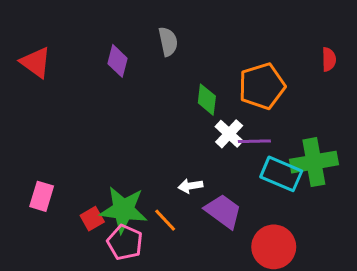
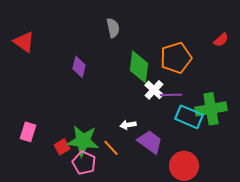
red semicircle: (329, 59) -> (221, 40), turned 49
purple diamond: (117, 61) -> (79, 67), moved
green diamond: (207, 100) -> (139, 67), size x1.5

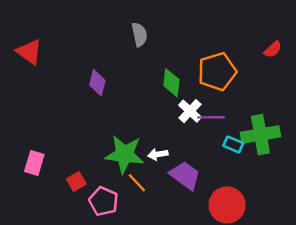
green diamond: (139, 67) -> (171, 83), size x0.7
cyan rectangle: (189, 117) -> (233, 144), size x0.6
green star: (83, 141) -> (125, 154), moved

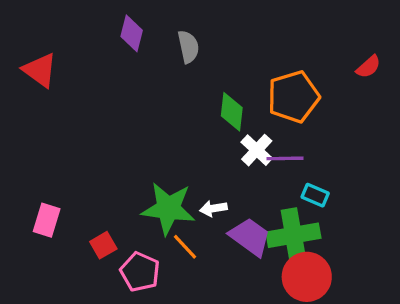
purple diamond: (97, 83) -> (132, 33), moved
green cross: (260, 135) -> (293, 235), moved

